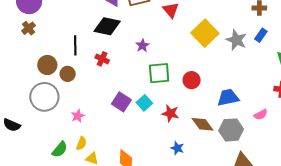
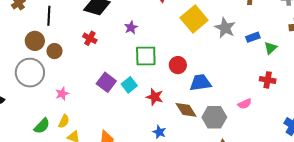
blue rectangle: (261, 35) -> (253, 37), moved, turned 32
black line: (75, 45) -> (49, 16), moved
blue trapezoid: (228, 98) -> (200, 83), moved

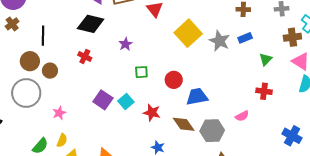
blue rectangle: (253, 37) -> (245, 38), moved
green square: (146, 56) -> (141, 72), size x0.6

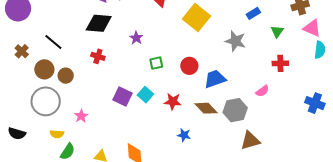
brown cross: (12, 24) -> (22, 51), moved
black line: (43, 36) -> (53, 42), turned -42
gray star: (220, 41) -> (235, 41), moved
yellow semicircle: (62, 140) -> (57, 134), moved, turned 80

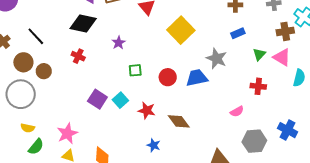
pink triangle: (312, 28) -> (282, 57), moved
blue trapezoid: (215, 79) -> (197, 78), moved
gray hexagon: (235, 110) -> (254, 141), moved
pink star: (81, 116) -> (67, 133), moved, size x1.5

